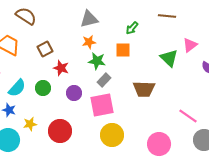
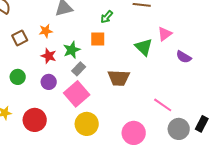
orange star: (89, 42) -> (46, 31), moved
green star: (97, 61) -> (72, 50), turned -30
red star: (61, 68) -> (49, 56), moved
pink square: (102, 105) -> (77, 94), turned -30

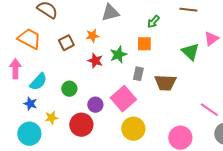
gray rectangle: (79, 69) -> (138, 74), moved, turned -32
green circle: (18, 77) -> (69, 89), moved
purple circle: (49, 82) -> (95, 105), moved

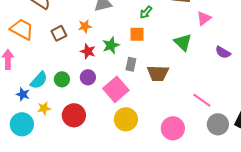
pink triangle: (211, 39) -> (204, 18), moved
cyan semicircle: (38, 82) -> (39, 80), moved
purple circle: (95, 105) -> (88, 77), moved

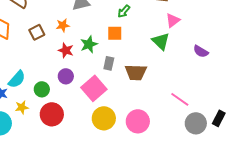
pink triangle: (204, 18) -> (173, 20), moved
green circle: (62, 79) -> (42, 89), moved
pink circle: (173, 128) -> (138, 121), moved

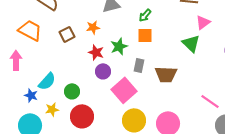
green arrow: (124, 11) -> (145, 15), moved
purple circle: (66, 76) -> (103, 71), moved

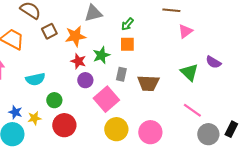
orange star: (93, 27) -> (75, 36), size x1.5
brown square: (67, 34) -> (49, 31), moved
green triangle: (191, 43) -> (189, 72), moved
cyan semicircle: (47, 81) -> (35, 79), moved, turned 36
blue star: (31, 95) -> (15, 112), moved

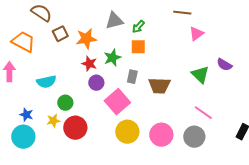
gray triangle: (93, 13) -> (114, 21), moved
yellow star: (34, 118) -> (53, 121), moved
gray circle: (208, 134) -> (194, 137), moved

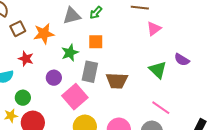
green arrow: (138, 27) -> (96, 13), moved
red star: (89, 64) -> (26, 59), moved
gray rectangle: (132, 77) -> (90, 72), size x1.5

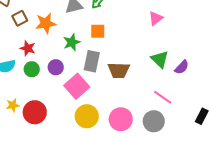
purple semicircle: (182, 60) -> (182, 67), moved, turned -77
green circle: (23, 98) -> (32, 69), moved

